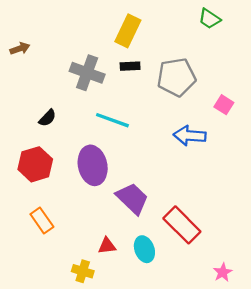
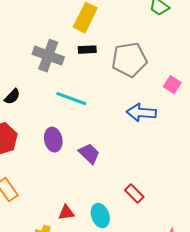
purple ellipse: (93, 165) -> (53, 140), size x0.7
purple trapezoid: (132, 198) -> (89, 154), moved, size x0.7
red rectangle: (182, 225) -> (134, 194), size x0.6

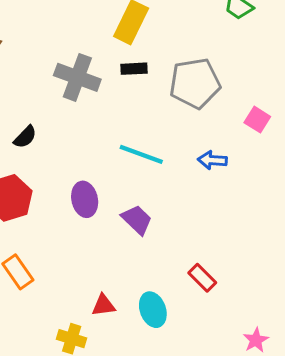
cyan line: (71, 99) -> (141, 154), moved
blue arrow: (141, 113) -> (212, 160), size x0.7

